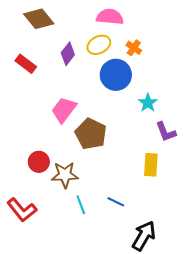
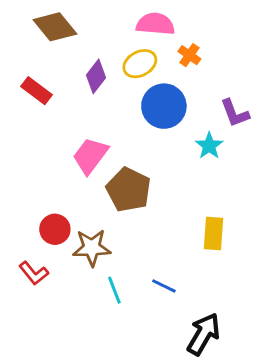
orange cross: (134, 48) -> (189, 55), moved
purple L-shape: (166, 132) -> (235, 113), moved
red L-shape: (22, 210) -> (34, 273), moved, size x0.7

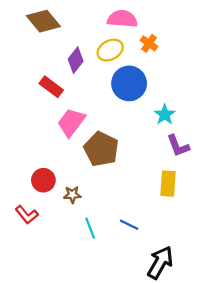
red rectangle: (37, 91) -> (51, 87), moved
purple L-shape: (235, 113) -> (178, 146), moved
brown star: (92, 248) -> (72, 195), size x0.6

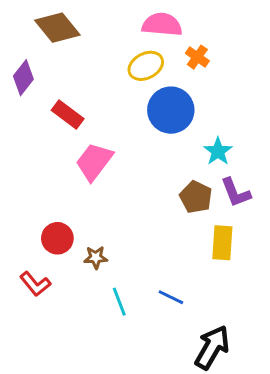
purple diamond: (76, 60) -> (23, 78), moved
brown pentagon: (101, 149) -> (196, 197), moved, size x0.7

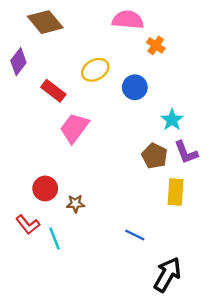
yellow ellipse: (146, 66) -> (95, 70), moved
blue circle: (171, 110) -> (135, 87), size x0.7
cyan line: (119, 302) -> (55, 239), moved

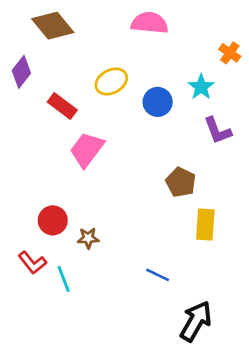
orange cross: (156, 45) -> (230, 53), moved
cyan star: (172, 120) -> (201, 87), moved
purple L-shape: (186, 152) -> (218, 131), moved

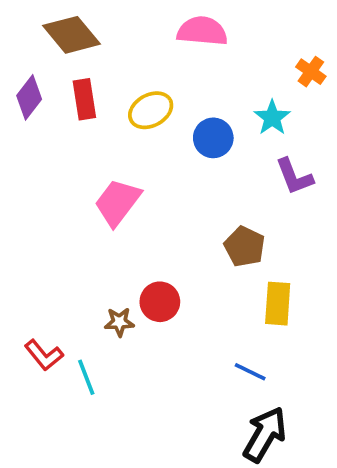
red rectangle: (62, 106) -> (84, 99), moved, turned 44
red circle: (53, 220) -> (160, 302), moved
blue line: (158, 275) -> (250, 372), moved

